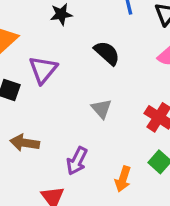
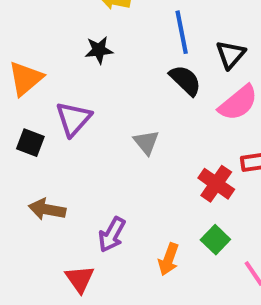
black semicircle: (107, 53) -> (185, 80), moved
gray triangle: (101, 109) -> (146, 142), moved

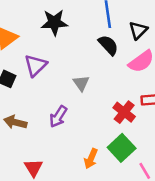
black star: (99, 50) -> (54, 22), size x1.5
purple arrow: (112, 235) -> (58, 117), moved
green square: (215, 240) -> (122, 148), size x1.5

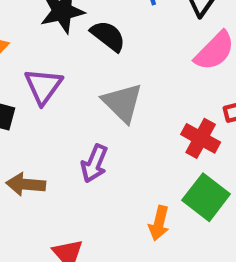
black semicircle: (108, 45) -> (108, 36), moved
gray triangle: (81, 83) -> (122, 103), size x1.5

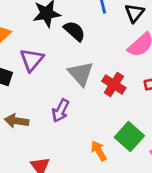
red cross: (201, 138) -> (114, 85), moved
orange arrow: (159, 223) -> (99, 151), turned 132

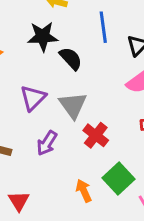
purple triangle: (32, 60) -> (33, 98), moved
red cross: (114, 85) -> (96, 135), moved

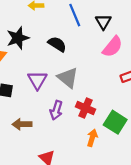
black star: (43, 36) -> (18, 38), moved
red cross: (96, 135) -> (86, 108), moved
orange arrow: (84, 191) -> (92, 138), turned 56

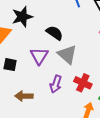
black semicircle: (57, 44) -> (55, 33), moved

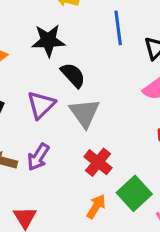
black star: (22, 17) -> (48, 41), moved
purple arrow: (56, 84) -> (38, 157), moved

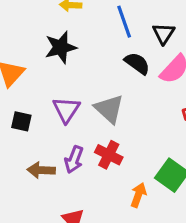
black semicircle: (73, 75) -> (137, 63), moved
red cross: (98, 162) -> (109, 155), moved

